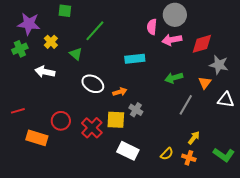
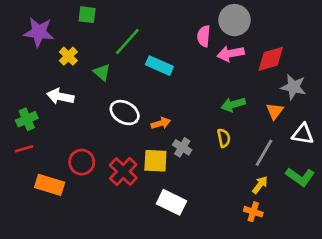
green cross: (20, 49) -> (27, 119), moved
cyan rectangle: (135, 59) -> (159, 66), moved, turned 30
gray line: (186, 105) -> (264, 153), moved
yellow semicircle: (167, 154) -> (224, 138), moved, turned -56
green L-shape: (224, 155) -> (300, 177), moved

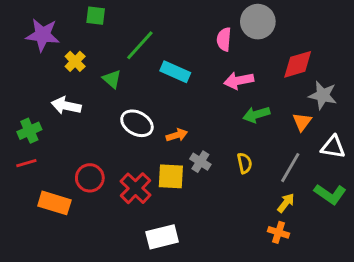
pink arrow: (230, 54) -> (239, 81), moved
yellow semicircle: (224, 138) -> (245, 163), moved
white rectangle: (172, 202) -> (162, 237), moved, turned -40

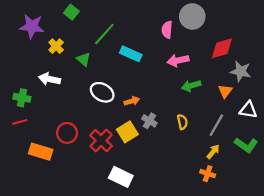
green square: (96, 16) -> (71, 12), turned 32
green cross: (29, 131) -> (22, 98), turned 35
yellow square: (171, 176) -> (127, 132), turned -35
white rectangle: (162, 237) -> (121, 177), turned 40

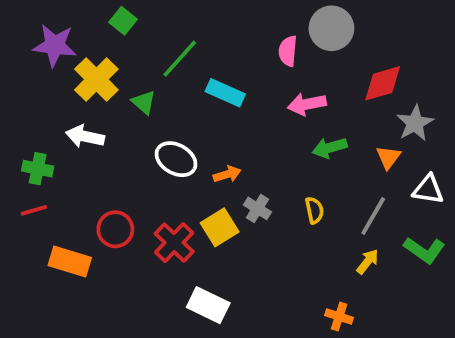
yellow cross: (56, 46) -> (96, 79), size x1.6
gray star: (241, 71) -> (415, 123), turned 30
orange cross: (208, 174) -> (339, 316), moved

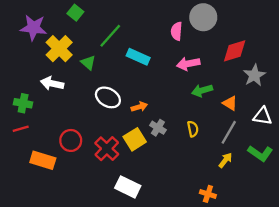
orange triangle: (388, 157) -> (230, 103), moved, turned -35

